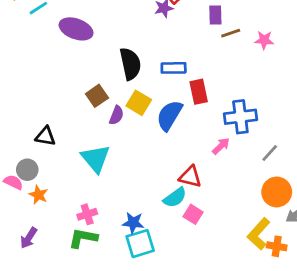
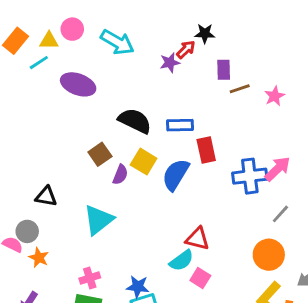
pink star: (264, 40) -> (275, 96), turned -30
black semicircle: (130, 64) -> (135, 121), turned -52
pink arrow: (221, 146) -> (277, 169), moved, size x1.4
cyan triangle: (96, 159) -> (98, 220), turned 32
orange circle: (277, 192) -> (269, 255), moved

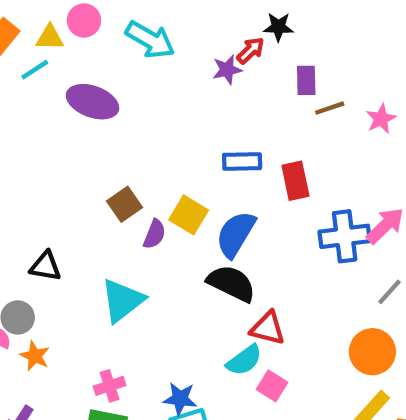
black semicircle: (135, 121) -> (231, 283), moved
red rectangle: (206, 150) -> (295, 181), moved

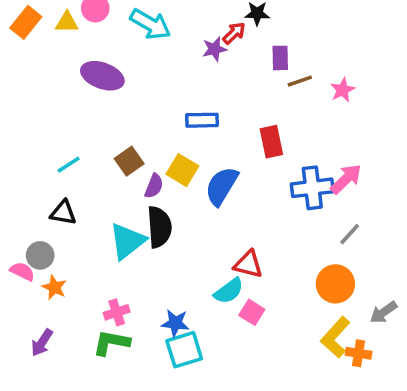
cyan line: (35, 70) -> (69, 165), moved
blue rectangle: (242, 162) -> (202, 120), moved
black semicircle: (231, 283) -> (159, 227), moved, turned 60

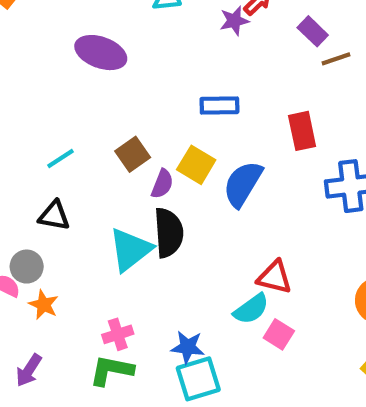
purple rectangle: (280, 58) -> (313, 31), turned -45

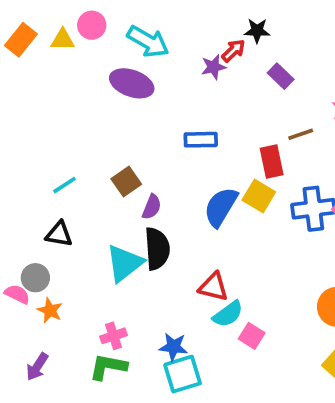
purple ellipse: (101, 53) -> (132, 83), moved
brown line: (336, 59) -> (301, 134), moved
yellow square: (196, 165) -> (259, 196), moved
red triangle: (275, 277) -> (213, 287), moved

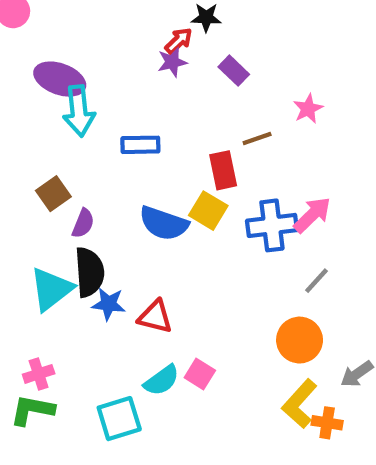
cyan arrow: (148, 42) -> (79, 111), moved, turned 54
purple star: (213, 67) -> (172, 62), moved
blue semicircle: (221, 207) -> (164, 223), turned -102
cyan semicircle: (228, 314) -> (162, 380), moved
blue star: (173, 347) -> (109, 304), moved

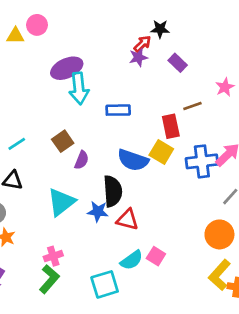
purple ellipse: (60, 79) -> (67, 68), turned -44
black semicircle: (89, 272) -> (113, 191), moved
green L-shape: (32, 410) -> (49, 279), turned 120

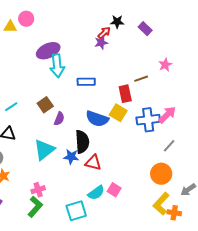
purple rectangle: (178, 63) -> (145, 29), moved

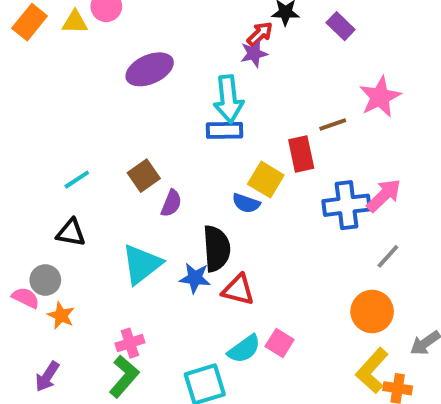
pink star: (165, 65) -> (380, 97), size x1.5
cyan arrow: (57, 66) -> (228, 99), moved
yellow square: (118, 113) -> (266, 180), moved
blue semicircle: (97, 119) -> (246, 203), size x0.6

